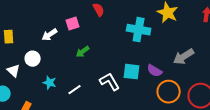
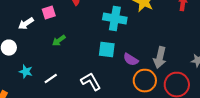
gray arrow: (184, 57) -> (160, 58), moved, turned -45
cyan square: (132, 72) -> (107, 50), moved
white L-shape: (110, 82) -> (91, 82), moved

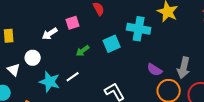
cyan square: (107, 50) -> (112, 44), moved, turned -30
cyan star: (26, 72) -> (50, 82), size x1.5
white line: (51, 79) -> (73, 77), moved

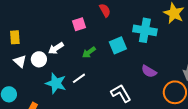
white arrow: (50, 34) -> (56, 48), moved
white triangle: (14, 70) -> (20, 61), moved
purple semicircle: (155, 70) -> (149, 71), moved

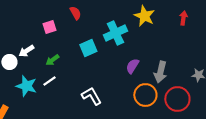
cyan cross: (145, 30) -> (115, 33), turned -35
green arrow: (89, 52) -> (52, 60), moved
purple semicircle: (149, 71) -> (132, 66), moved, turned 91

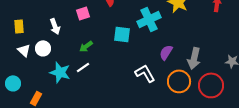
cyan square: (88, 48) -> (122, 34), turned 30
white arrow: (26, 51) -> (55, 26), moved, turned -77
white L-shape: (91, 96) -> (145, 73), moved

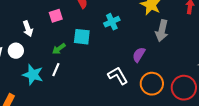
cyan cross: (149, 19) -> (112, 22), moved, size x0.7
cyan square: (122, 34) -> (82, 37), moved
gray arrow: (194, 58) -> (162, 31), moved
white line: (83, 67) -> (56, 70), turned -32

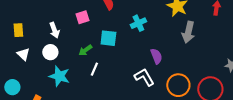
white circle: (16, 51) -> (50, 52), moved
purple semicircle: (139, 55) -> (156, 56), moved, turned 126
white line: (56, 70) -> (94, 69), moved

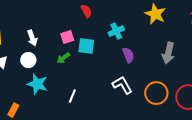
pink square: (82, 17) -> (67, 37), moved
gray arrow: (188, 32) -> (168, 53), moved
purple semicircle: (156, 56) -> (128, 55), moved
white line: (94, 69) -> (72, 96), moved

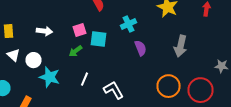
white arrow: (32, 38) -> (44, 31), turned -63
white circle: (28, 60) -> (34, 60), moved
white L-shape: (122, 85) -> (114, 90), moved
white line: (72, 96) -> (84, 79), moved

